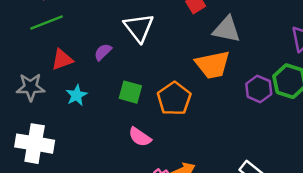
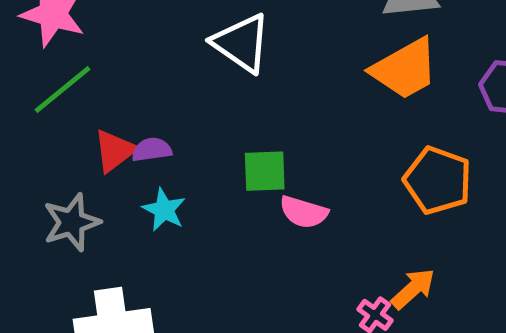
purple semicircle: (103, 52) -> (152, 150), moved, turned 54
orange pentagon: (174, 99) -> (438, 180), moved
pink semicircle: (140, 137) -> (304, 212), moved

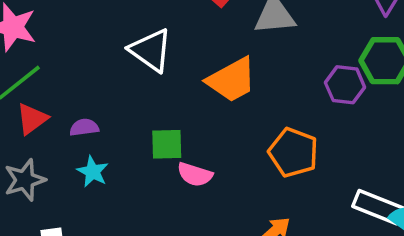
orange trapezoid: (405, 69) -> (232, 80), moved
red triangle: (115, 151) -> (32, 119), moved

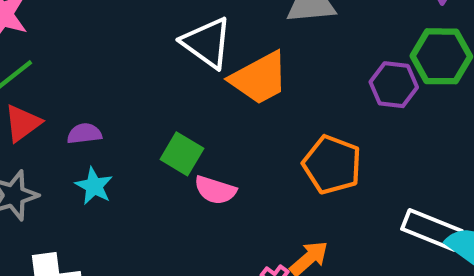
white triangle: (151, 50) -> (207, 43), moved
green square: (167, 144) -> (182, 154), turned 32

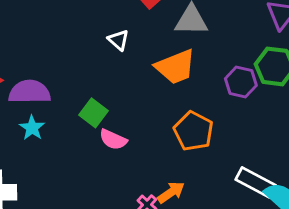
white triangle: (207, 43) -> (118, 40), size x0.6
orange trapezoid: (259, 78) -> (176, 67), moved
purple semicircle: (84, 134) -> (29, 92), size x1.8

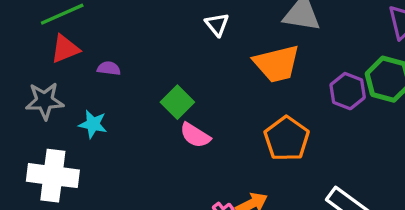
purple semicircle: (29, 92) -> (109, 68), size x0.5
cyan star: (32, 128) -> (93, 124), moved, turned -30

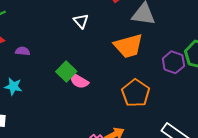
white triangle: (217, 24) -> (81, 21), moved
pink semicircle: (195, 135) -> (79, 81), moved

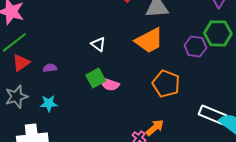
white triangle: (81, 21) -> (98, 44), moved
green square: (66, 71) -> (96, 78), turned 30

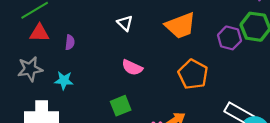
red triangle: (21, 63) -> (39, 33), turned 30
purple semicircle: (50, 68) -> (70, 42), turned 96
green square: (96, 78) -> (121, 106), moved

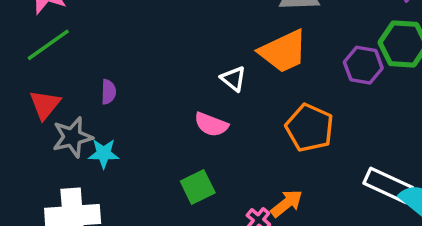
white triangle: (125, 23) -> (233, 79), moved
red triangle: (39, 33) -> (45, 105), moved, turned -48
gray star: (30, 69) -> (72, 137), moved

